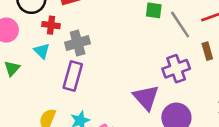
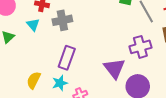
purple rectangle: (73, 76) -> (67, 58), moved

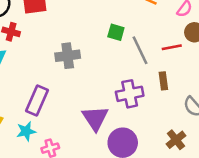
gray cross: (62, 20) -> (68, 56), moved

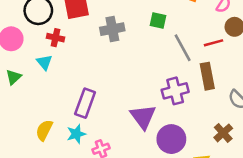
green square: (116, 32) -> (158, 21), moved
gray cross: (68, 56) -> (112, 29), moved
brown rectangle: (163, 81) -> (207, 76), size x1.5

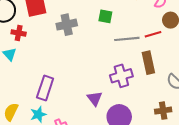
gray line: (183, 48) -> (127, 39), turned -65
purple triangle: (143, 117) -> (95, 98), size x0.7
brown cross: (223, 133) -> (163, 111), turned 35

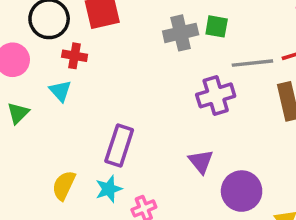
gray cross: (67, 25) -> (181, 33), moved
purple cross: (121, 76) -> (216, 95), moved

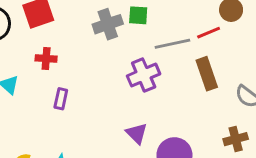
red cross: (75, 56) -> (46, 58), moved
purple rectangle: (119, 146) -> (61, 99), moved, size x0.6

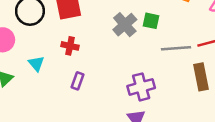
gray cross: (108, 24) -> (125, 25), turned -30
purple cross: (144, 75) -> (141, 87), moved

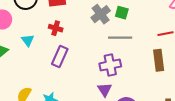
gray line: (176, 48) -> (120, 38), moved
purple rectangle: (78, 81) -> (60, 57), size x1.5

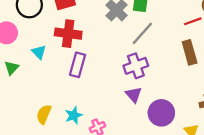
red cross: (56, 28) -> (68, 34), size x1.6
gray line: (120, 38) -> (142, 33), turned -40

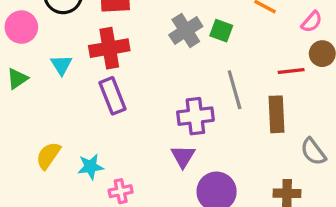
gray line: (142, 33) -> (235, 90), moved, turned -70
red cross: (68, 34) -> (109, 48), turned -30
purple rectangle: (78, 65) -> (112, 96), turned -50

